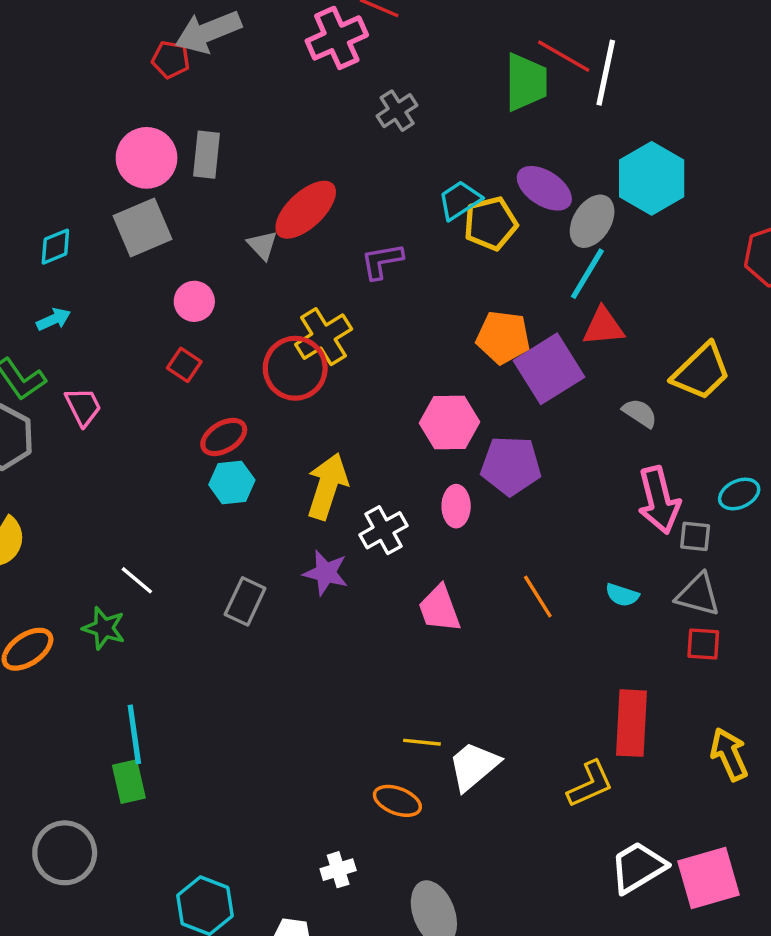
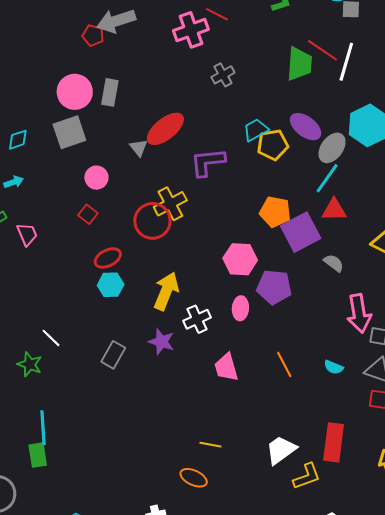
purple L-shape: (382, 261) -> (208, 162), size x1.4
gray semicircle: (640, 413) -> (334, 263), moved
white trapezoid: (474, 766) -> (281, 450), moved

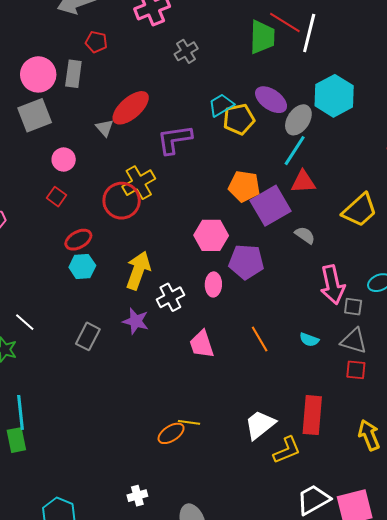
red pentagon: (93, 35) -> (96, 42), moved
orange ellipse: (194, 478) -> (171, 433), moved, turned -56

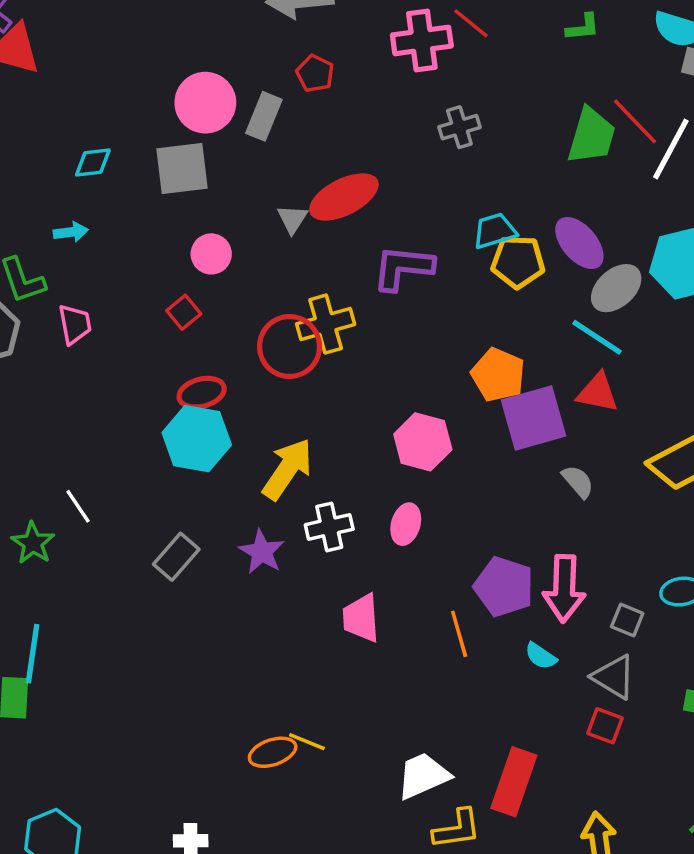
cyan line: (295, 151) -> (597, 337), turned 76
purple pentagon: (246, 262) -> (504, 587), moved
cyan hexagon: (82, 266) -> (197, 439), size x1.5
pink arrow: (332, 285) -> (564, 588), moved

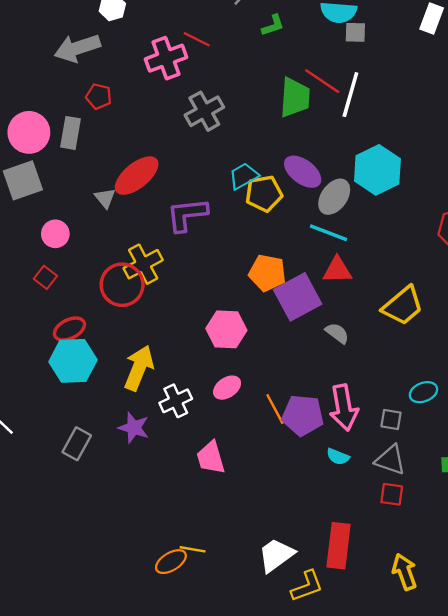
gray cross: (459, 127) -> (204, 111), size x1.4
pink ellipse: (406, 524) -> (227, 388), turned 52
orange line: (459, 634) -> (275, 409), moved

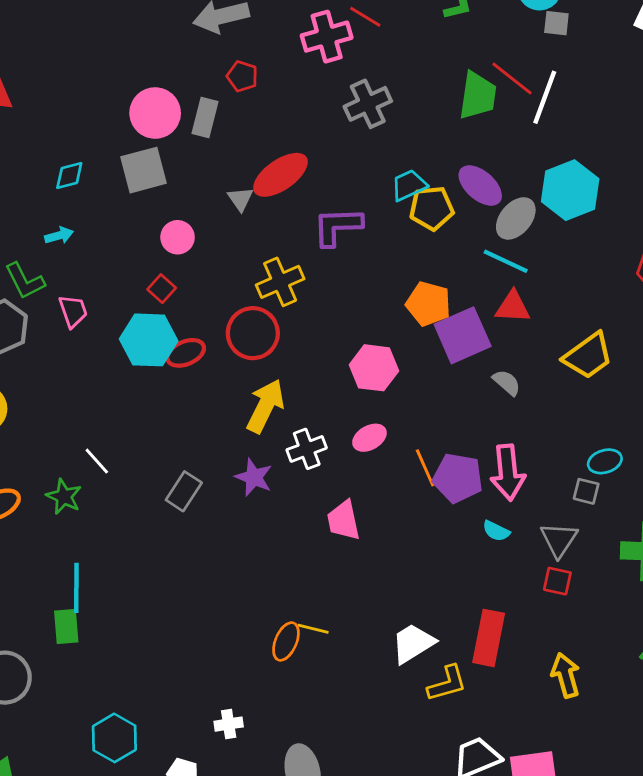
red circle: (122, 285) -> (253, 333), moved
cyan hexagon: (73, 361) -> (149, 340), moved
gray square: (391, 419) -> (586, 491), moved
gray triangle: (390, 460) -> (559, 540), turned 40
orange ellipse: (171, 562) -> (286, 641), turned -40

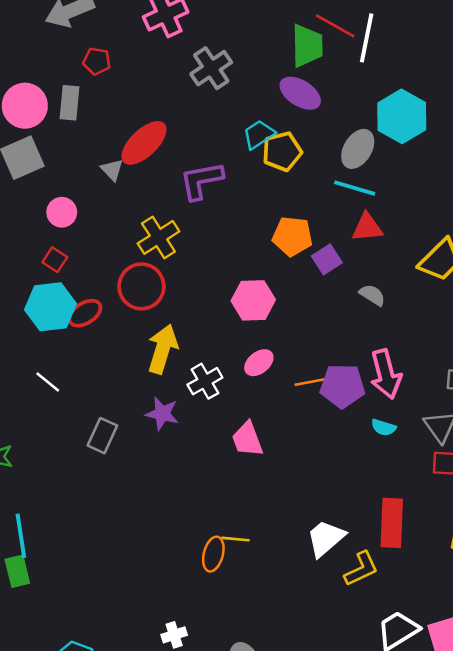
purple ellipse: (480, 186) -> (300, 93), moved
purple square: (463, 335) -> (327, 259), size x0.6
white line: (97, 461) -> (48, 382), moved
orange line: (425, 468) -> (312, 382), turned -68

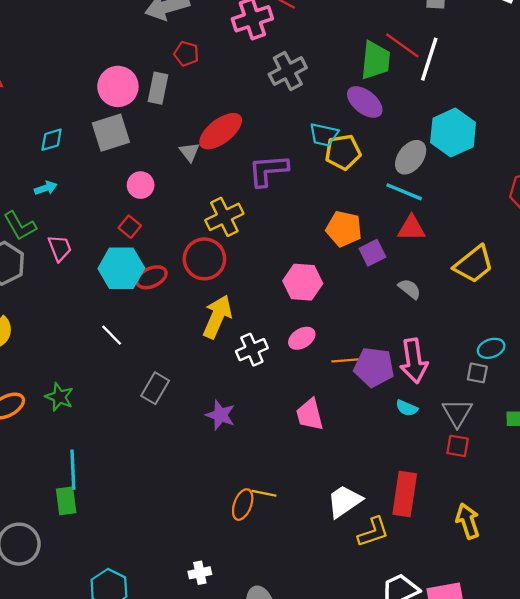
cyan trapezoid: (259, 134) -> (324, 135), turned -140
purple star: (162, 414) -> (220, 415), moved
pink trapezoid: (247, 439) -> (310, 415), moved

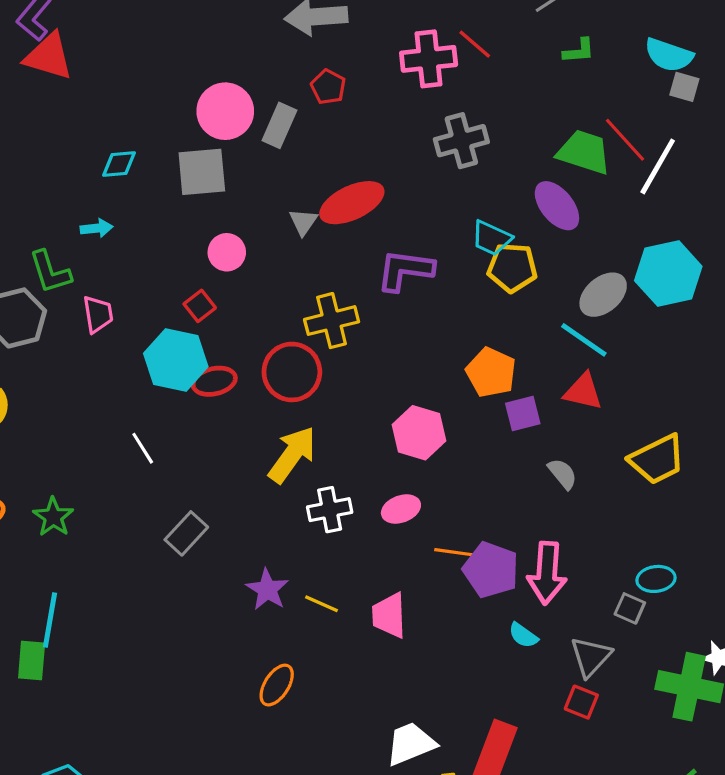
green trapezoid: (375, 60) -> (584, 152), turned -90
yellow line: (264, 493) -> (321, 604), moved
orange ellipse: (243, 505) -> (277, 685), moved

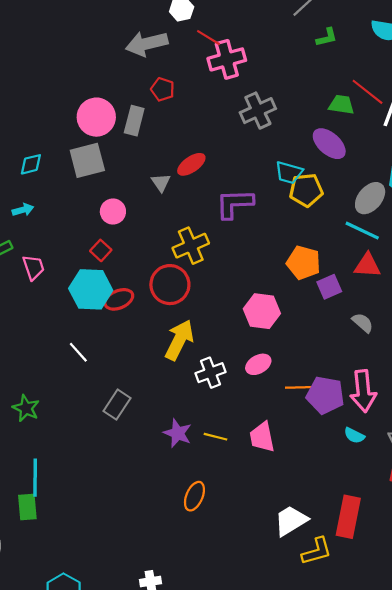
red line: (475, 44) -> (208, 38), moved
green trapezoid: (584, 152) -> (341, 105), size x0.7
red ellipse: (352, 203) -> (191, 164), size x0.7

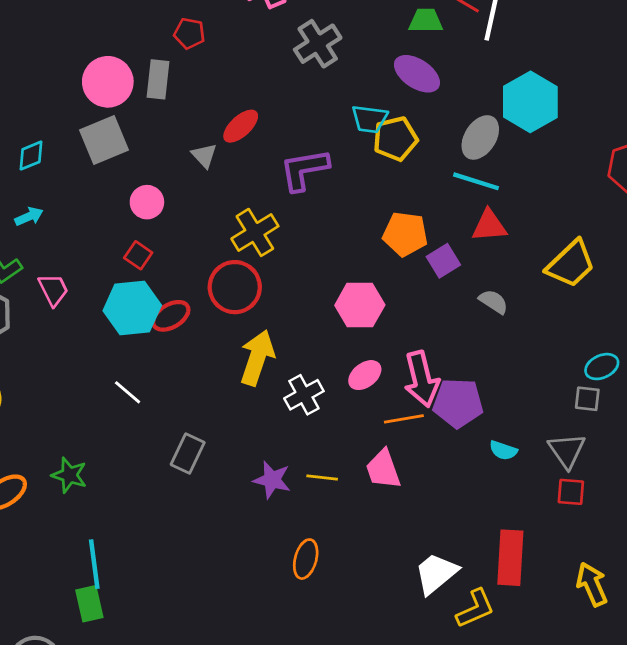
orange line: (300, 387) -> (404, 419), moved
pink arrow: (363, 391) -> (422, 379), moved

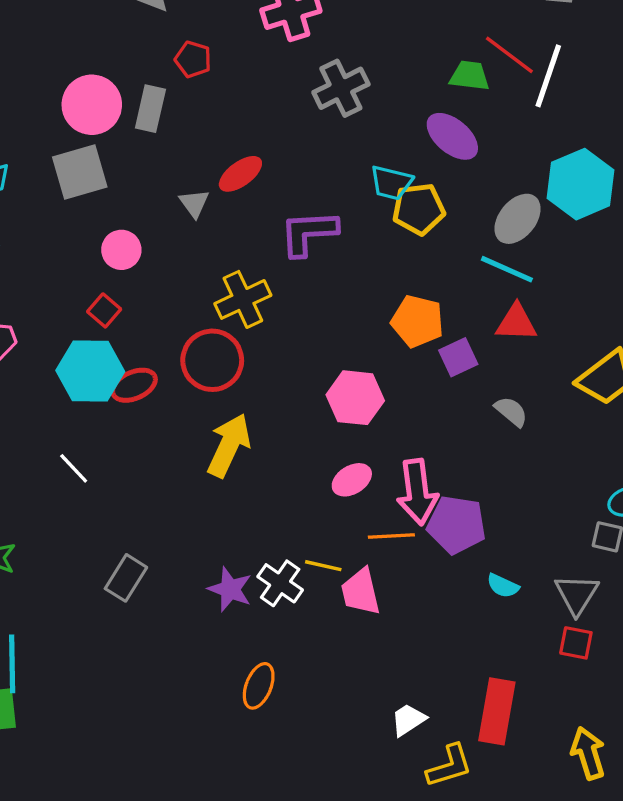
white cross: (304, 395) -> (280, 583), moved, turned -33
gray rectangle: (188, 454) -> (126, 578), moved
yellow line: (322, 477) -> (323, 566), moved
white trapezoid: (436, 573) -> (408, 720), size x0.7

